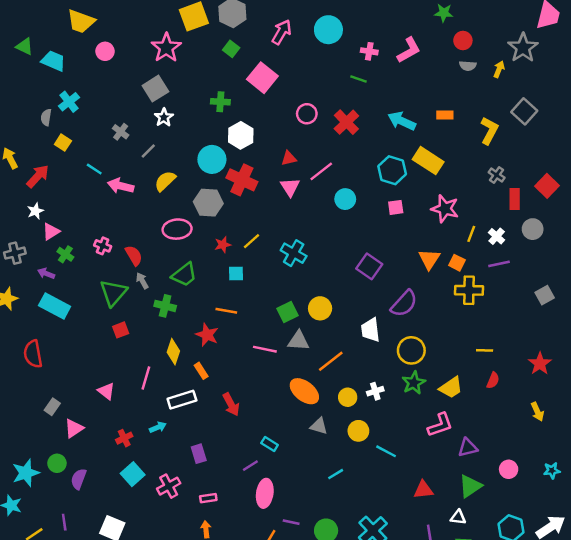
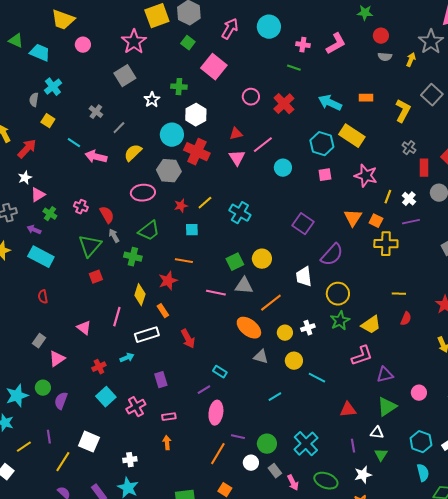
white star: (164, 117) -> (152, 100), moved
red star: (207, 335) -> (168, 281), turned 30
red semicircle: (33, 354) -> (43, 297), moved, size x0.6

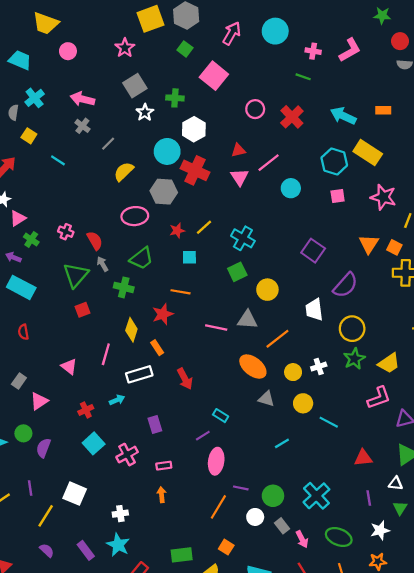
pink star: (134, 42) -> (125, 48), size x0.7
gray square: (125, 76) -> (135, 86), moved
pink arrow: (96, 157) -> (82, 99), moved
green square: (235, 262) -> (237, 272), moved

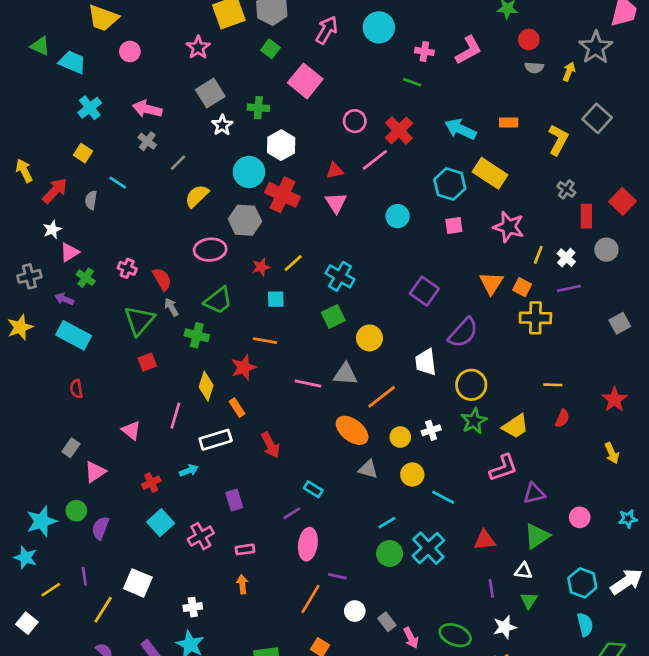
gray semicircle: (13, 112) -> (91, 200), moved
pink line: (269, 163) -> (375, 160), moved
green circle: (273, 496) -> (390, 553), moved
cyan cross: (316, 496) -> (428, 548), moved

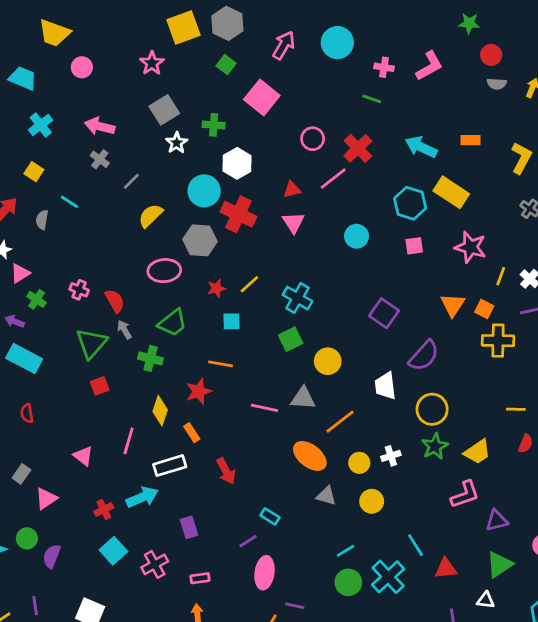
cyan arrow: (189, 470) -> (142, 497), size x1.6
cyan line: (443, 497) -> (416, 545), moved, turned 30

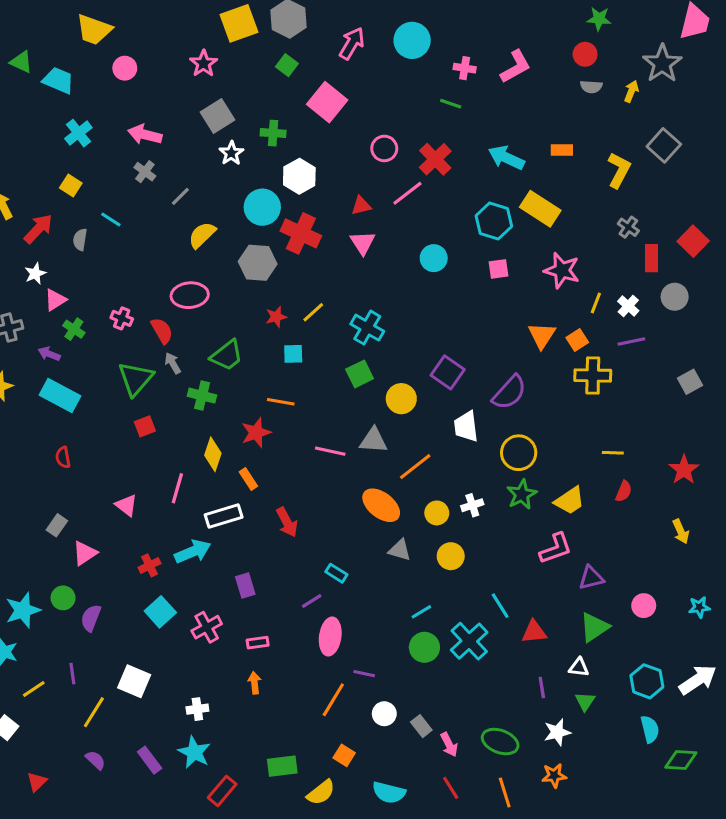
green star: (469, 23) -> (599, 19), moved
pink ellipse: (164, 271) -> (190, 295), moved
orange square: (484, 309) -> (577, 340), turned 30
purple square: (384, 313) -> (448, 372), moved

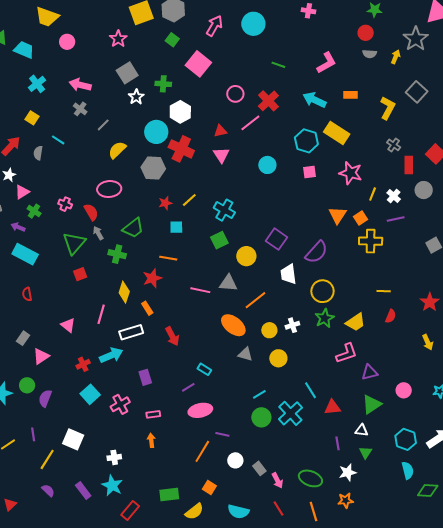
pink L-shape: (516, 67) -> (327, 63), moved
pink cross: (465, 68) -> (308, 11), moved
pink ellipse: (330, 636) -> (200, 410), turned 70

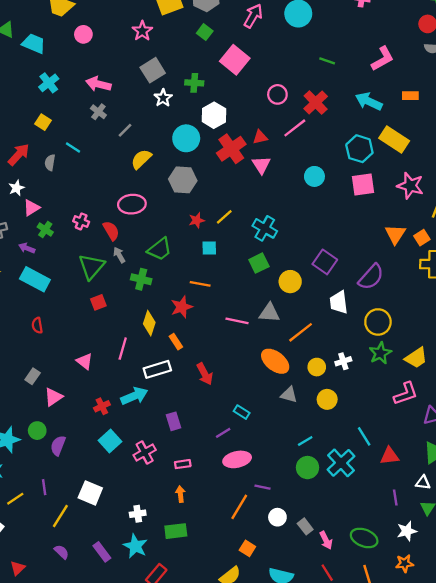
red cross: (181, 149) -> (231, 149), moved, turned 30
pink square: (309, 172) -> (363, 185), size x1.5
green rectangle: (169, 494) -> (176, 531), moved

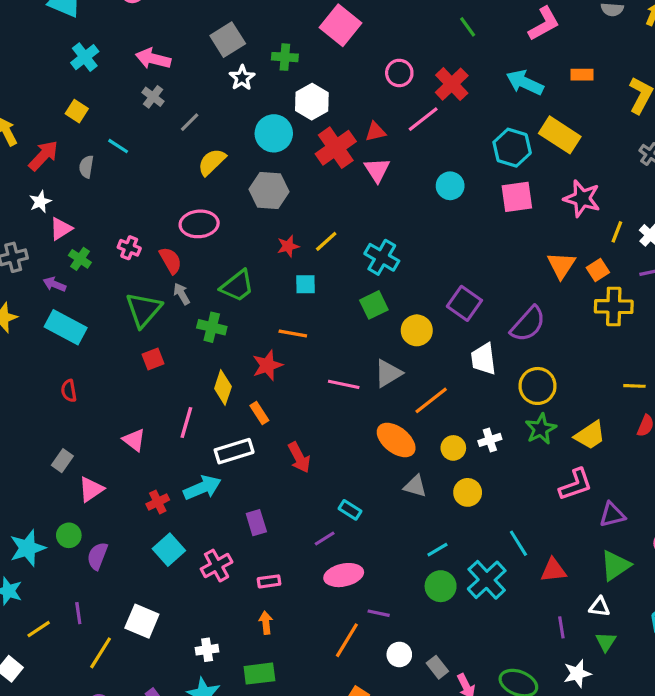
green line: (327, 61) -> (468, 27), turned 35
gray triangle: (269, 313) -> (388, 373), turned -35

